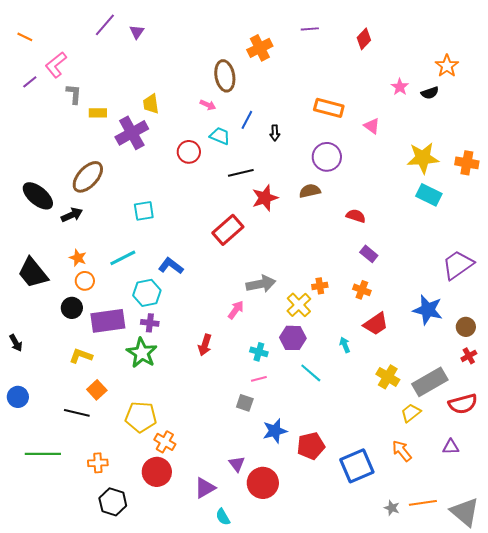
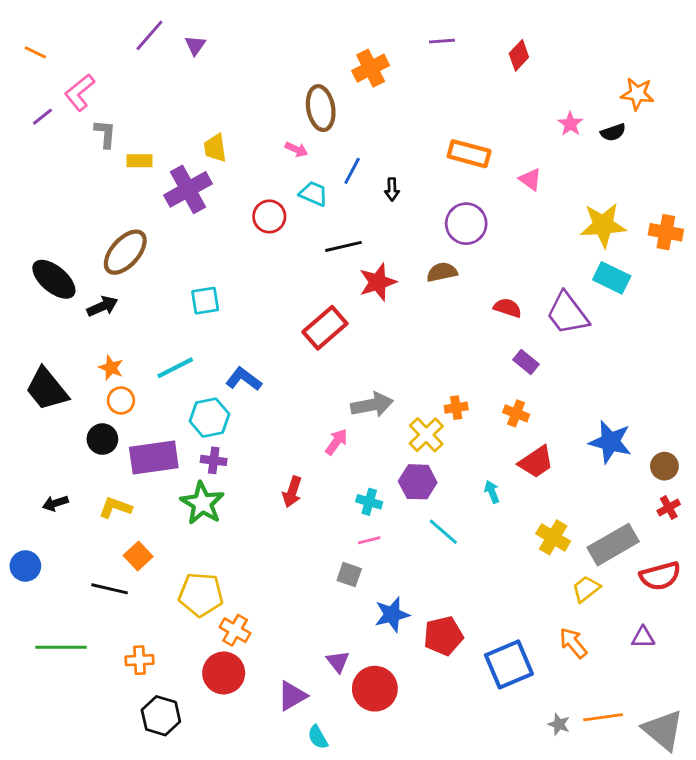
orange star: (447, 66) -> (637, 94), turned -30
purple trapezoid: (458, 265) -> (567, 313), moved, turned -92
black arrow: (16, 343) -> (55, 503), moved, turned 102

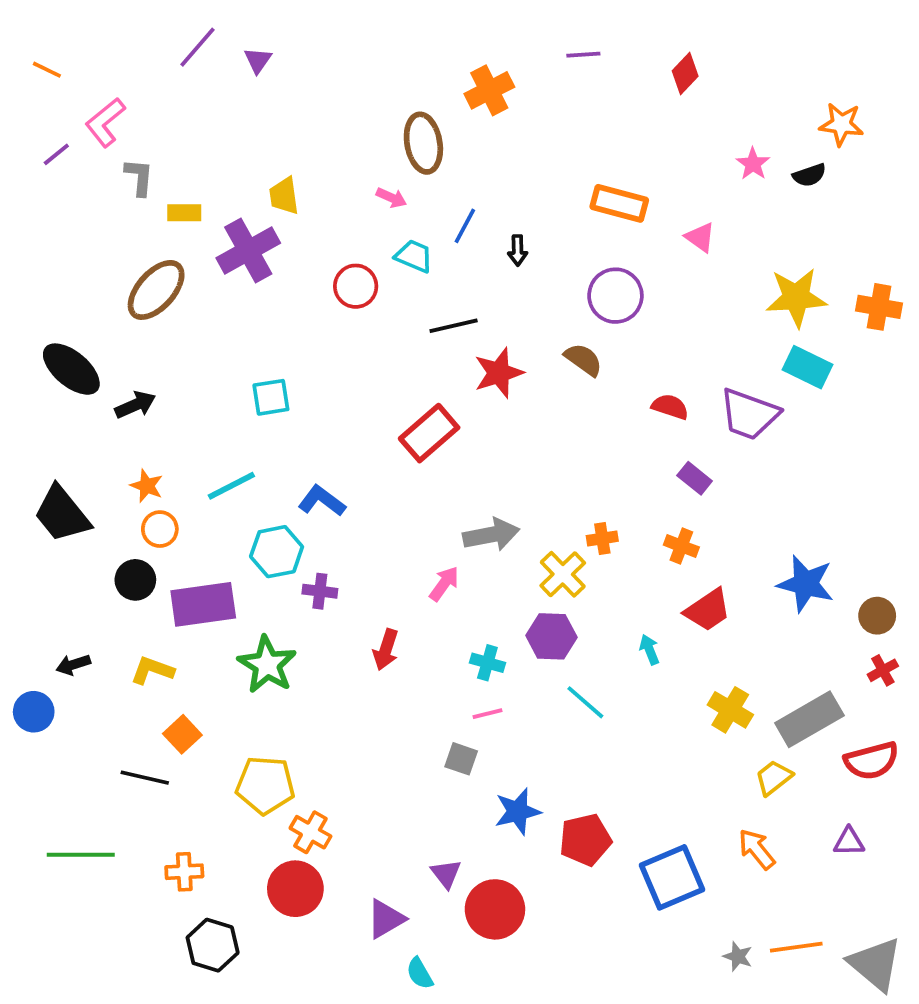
brown ellipse: (125, 252) -> (156, 290), moved
brown semicircle: (442, 272) -> (583, 360), turned 48
purple trapezoid: (567, 313) -> (749, 414), turned -33
purple cross: (214, 460) -> (320, 591), moved
blue circle: (25, 566) -> (34, 712), moved

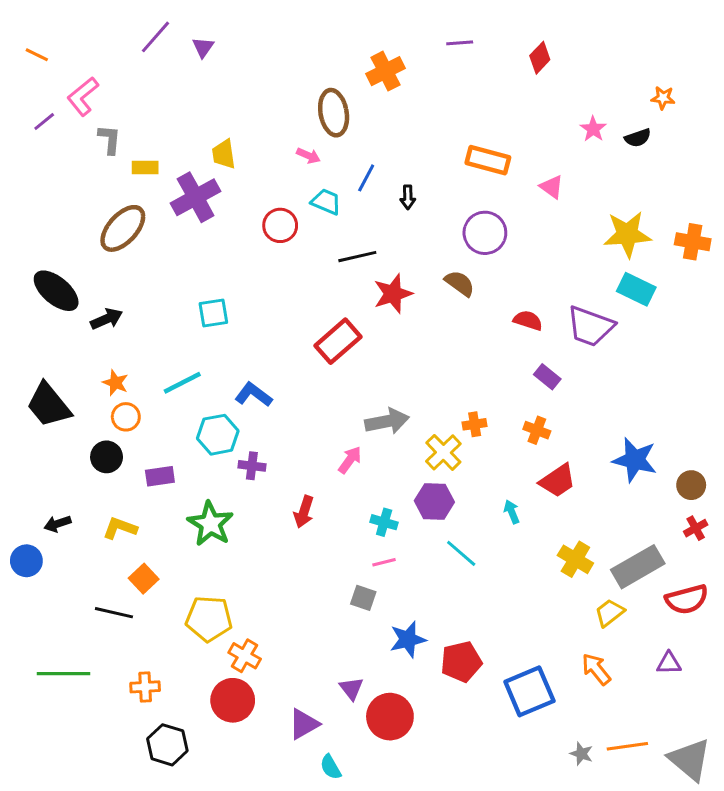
orange star: (841, 124) -> (663, 98), size x0.7
purple rectangle: (203, 604) -> (160, 476), size x0.6

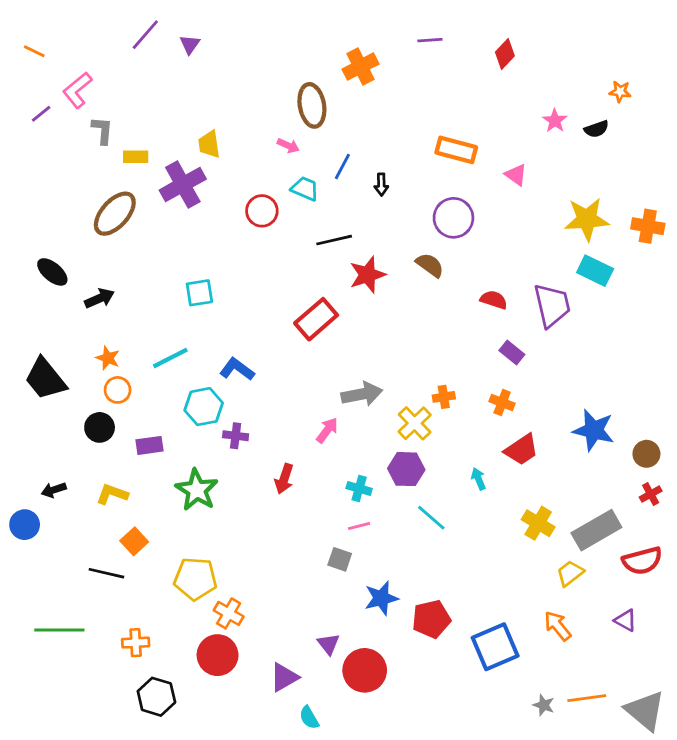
black ellipse: (56, 291) -> (52, 272), size x0.7
purple trapezoid: (590, 326) -> (552, 305), turned -123
purple triangle: (669, 663) -> (626, 620), turned 30

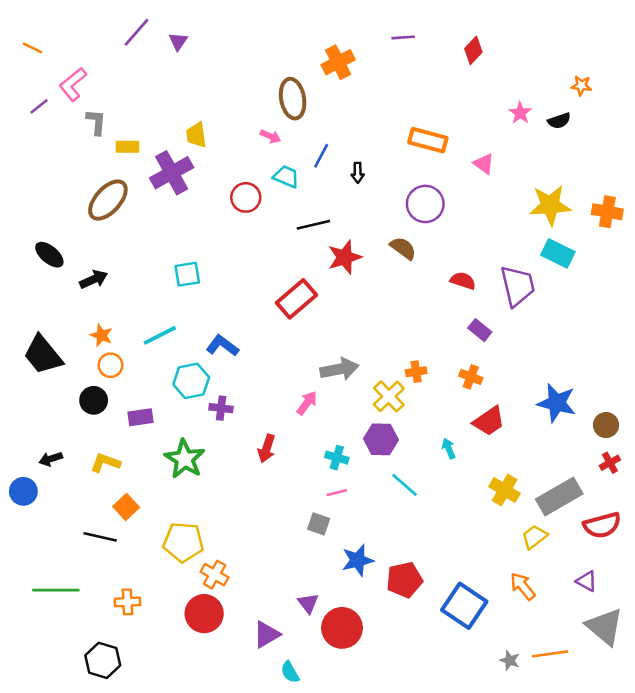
blue square: (495, 647) -> (464, 606), turned -33
black hexagon: (156, 697) -> (103, 660), moved
gray triangle: (645, 711) -> (605, 627), moved

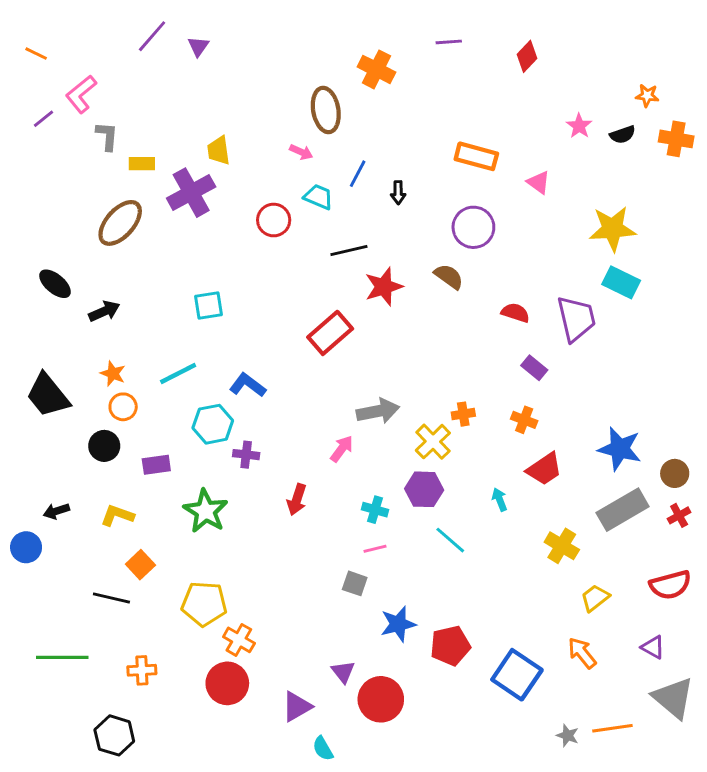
orange cross: (338, 62) -> (376, 69), turned -36
orange cross: (607, 212) -> (676, 139), moved
gray rectangle: (559, 497) -> (623, 510), moved

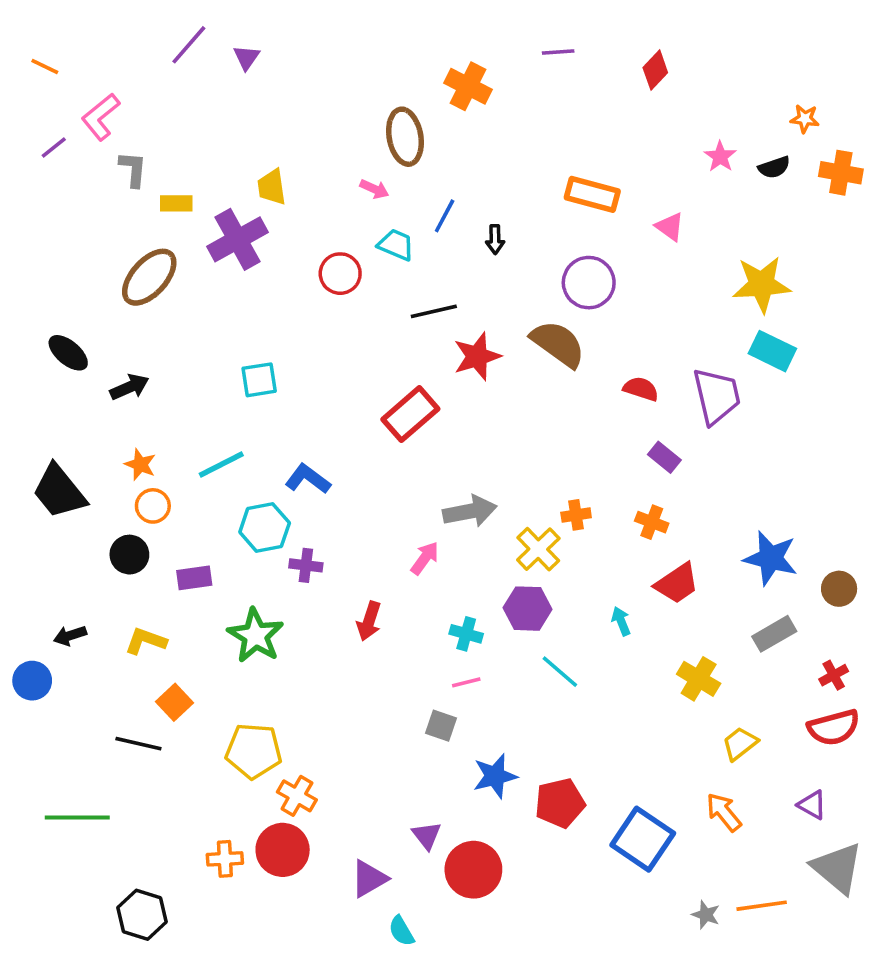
brown semicircle: (449, 277) -> (558, 344), size x1.5
gray rectangle: (623, 510) -> (774, 634), size x0.7
red cross: (679, 515) -> (834, 675), moved
orange cross: (142, 670) -> (225, 859), moved

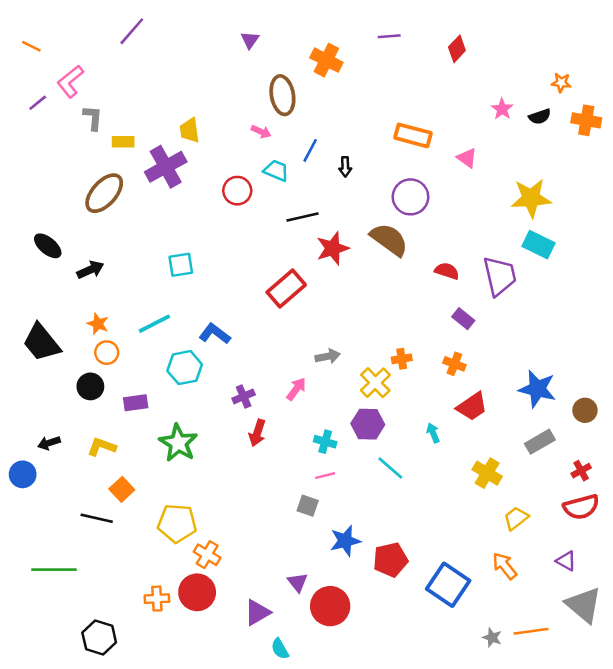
purple triangle: (247, 57) -> (250, 40), moved
gray arrow: (470, 511) -> (328, 356), size x0.7
purple cross: (306, 565) -> (244, 396), moved, turned -30

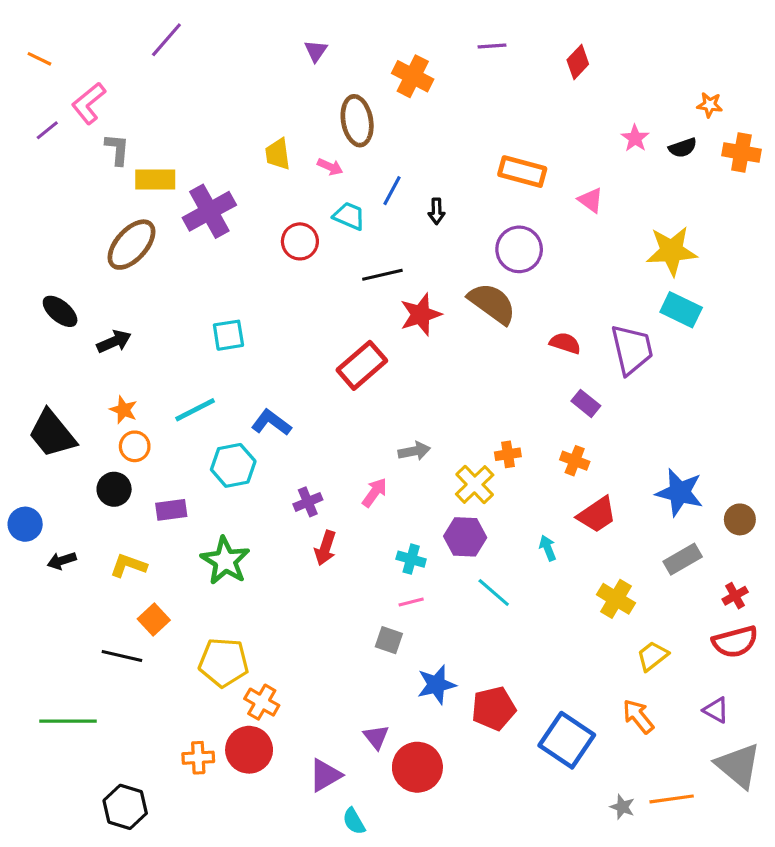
yellow trapezoid: (190, 130) -> (278, 154), moved
yellow rectangle: (123, 142) -> (155, 179), size x1.4
blue circle: (23, 474) -> (25, 524), moved

